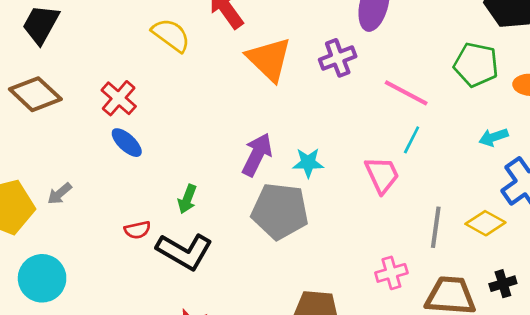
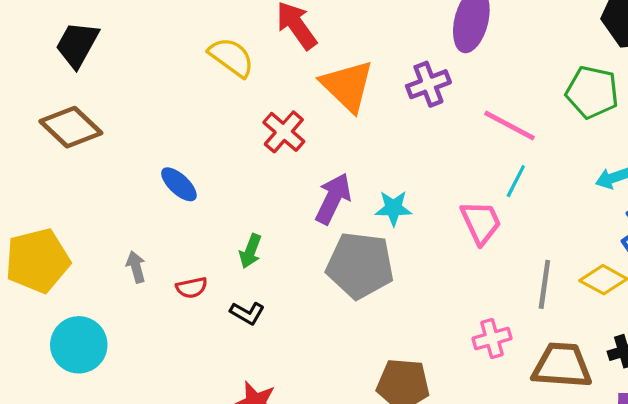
red cross: (119, 98) -> (284, 132), moved
gray arrow: (60, 194) -> (136, 267), moved, turned 115
black L-shape: (184, 251) -> (247, 313), size x0.5

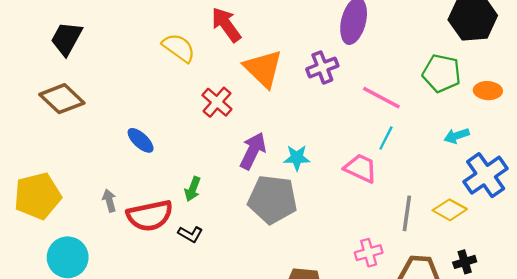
pink trapezoid: (481, 222) -> (361, 168), turned -40
red semicircle: (192, 288) -> (150, 216), size x2.0

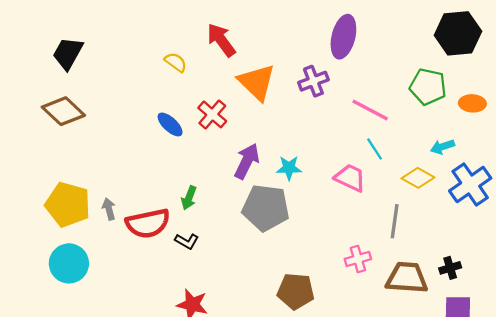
yellow semicircle: (179, 48) -> (176, 62), size x0.7
cyan line: (386, 138) -> (375, 149), turned -60
blue ellipse: (141, 140) -> (170, 124), moved
yellow pentagon: (38, 196) -> (68, 205), moved, turned 30
yellow diamond: (450, 210) -> (418, 178), moved

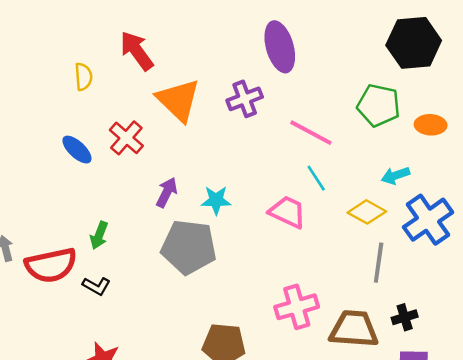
purple ellipse: (343, 37) -> (280, 47), turned -30
yellow semicircle: (176, 62) -> (83, 77), turned 50
purple arrow: (247, 161) -> (167, 192), size x0.7
gray line: (395, 221) -> (379, 263), moved
pink cross: (358, 259) -> (297, 307), size x1.4

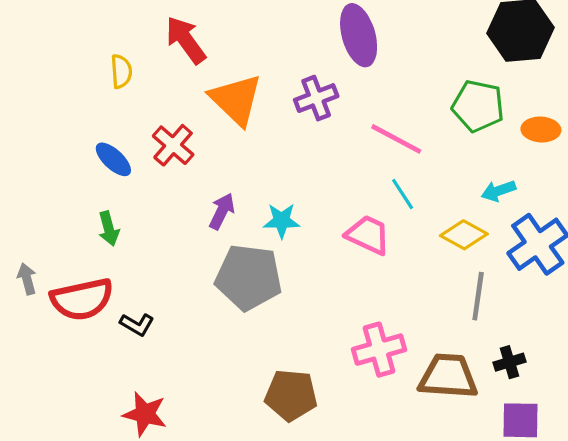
green arrow: (99, 235) -> (109, 229), moved, turned -36

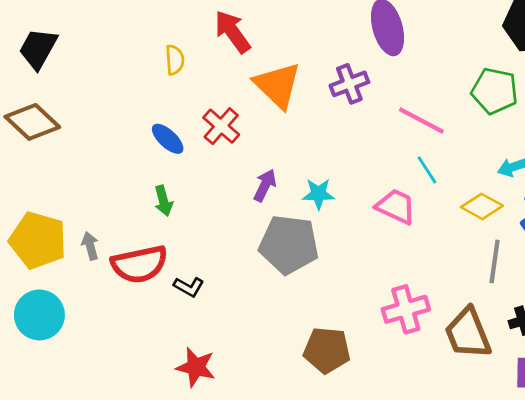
brown trapezoid: (448, 376) -> (468, 333), turned -116

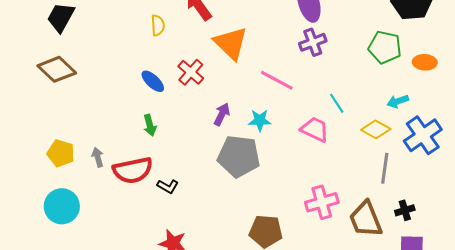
purple cross: (349, 84) -> (313, 42), moved
pink line: (421, 120) -> (277, 80), moved
yellow pentagon: (38, 240) -> (61, 153), size x0.7

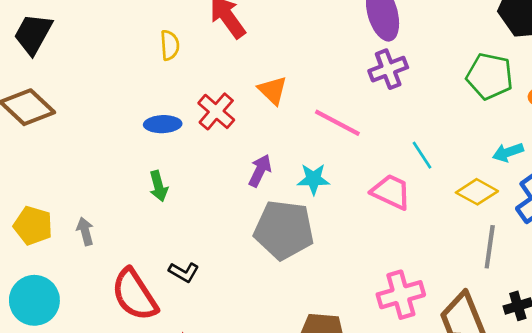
orange triangle: (231, 43) -> (273, 90), moved, size x0.6
blue ellipse: (153, 81) -> (163, 124), turned -45
red semicircle: (133, 170) -> (134, 295), moved, turned 69

